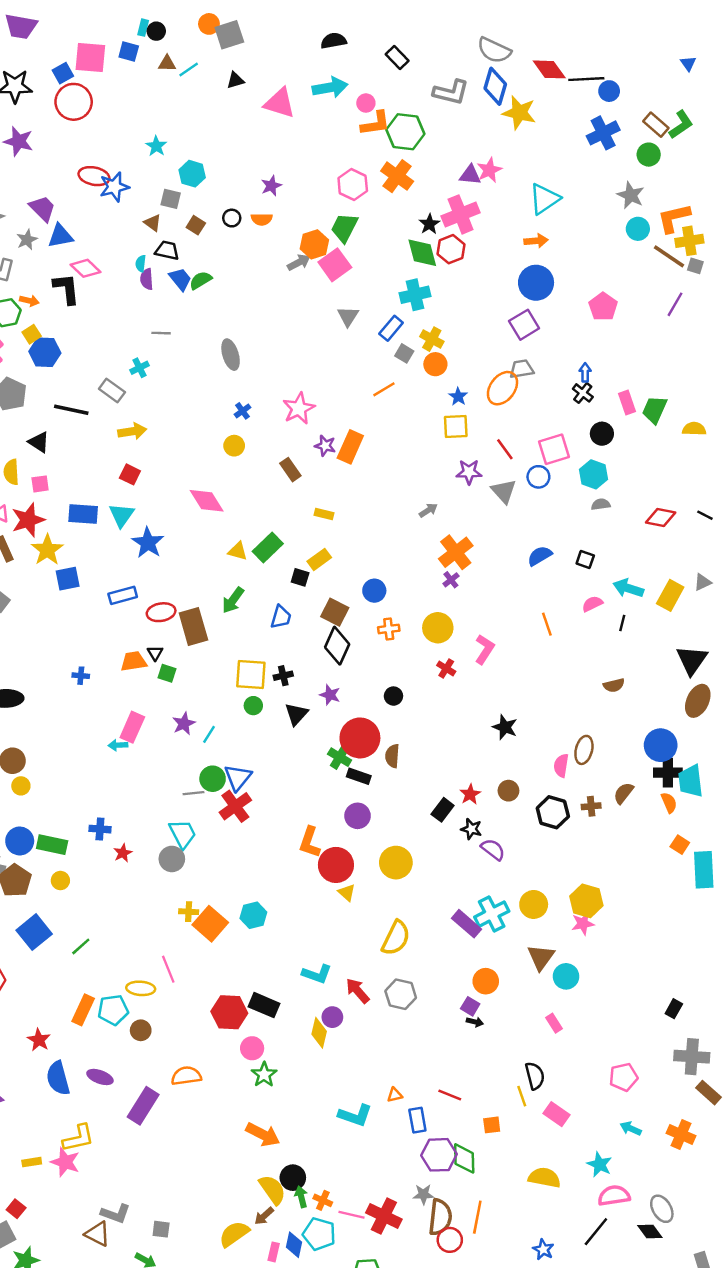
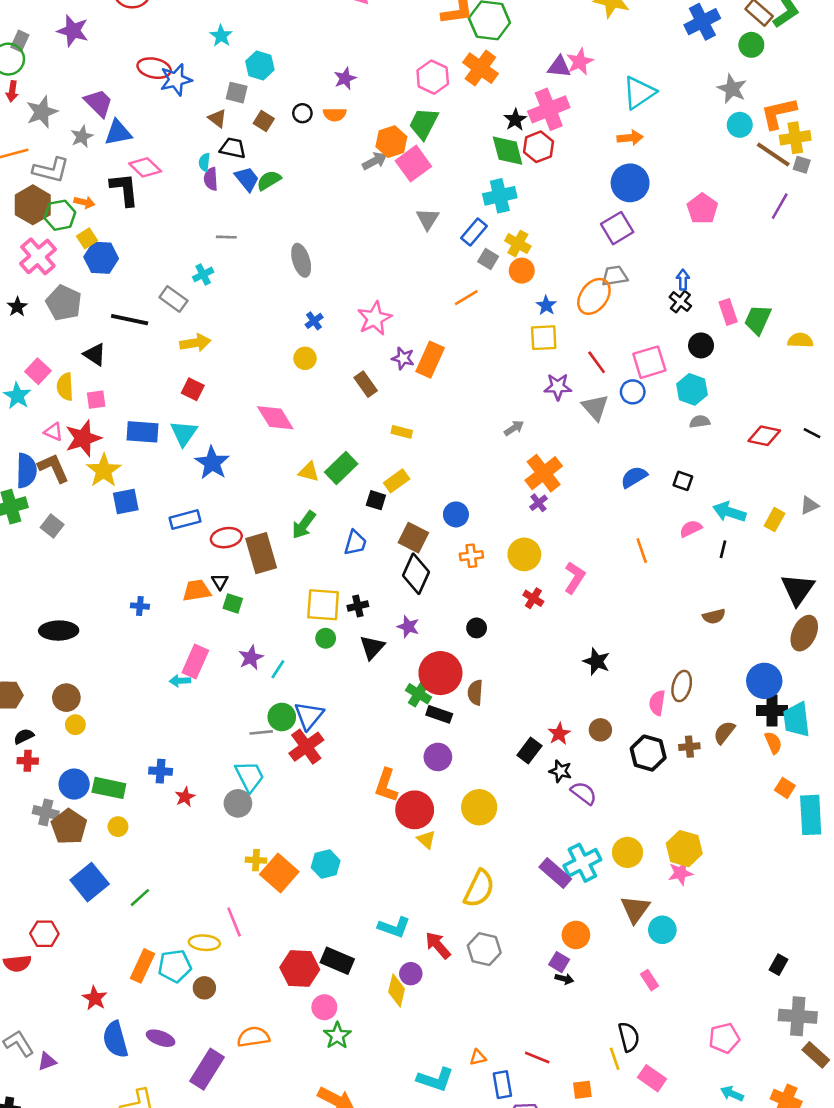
yellow rectangle: (670, 595) -> (775, 520), size x0.7

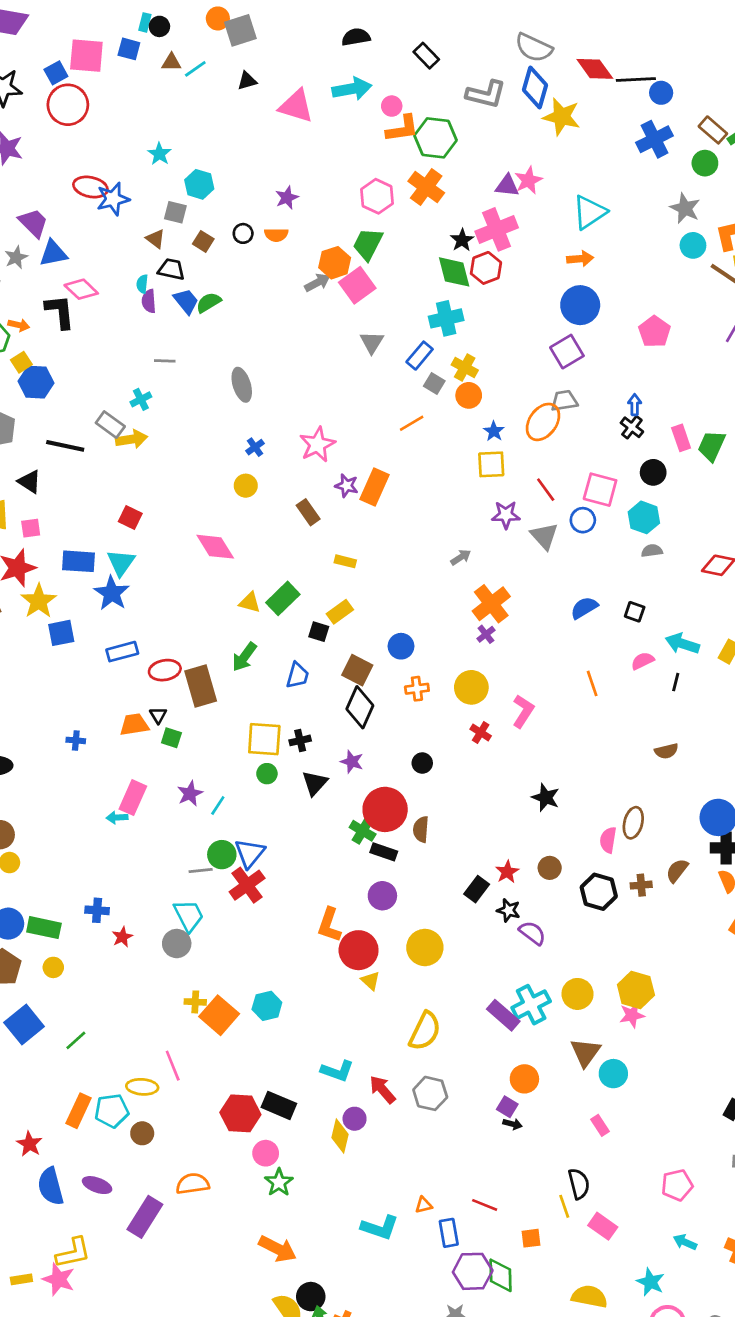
yellow arrow: (195, 343) -> (132, 439), moved
pink square: (649, 362) -> (600, 490), turned 32
blue star: (212, 463) -> (112, 593), moved

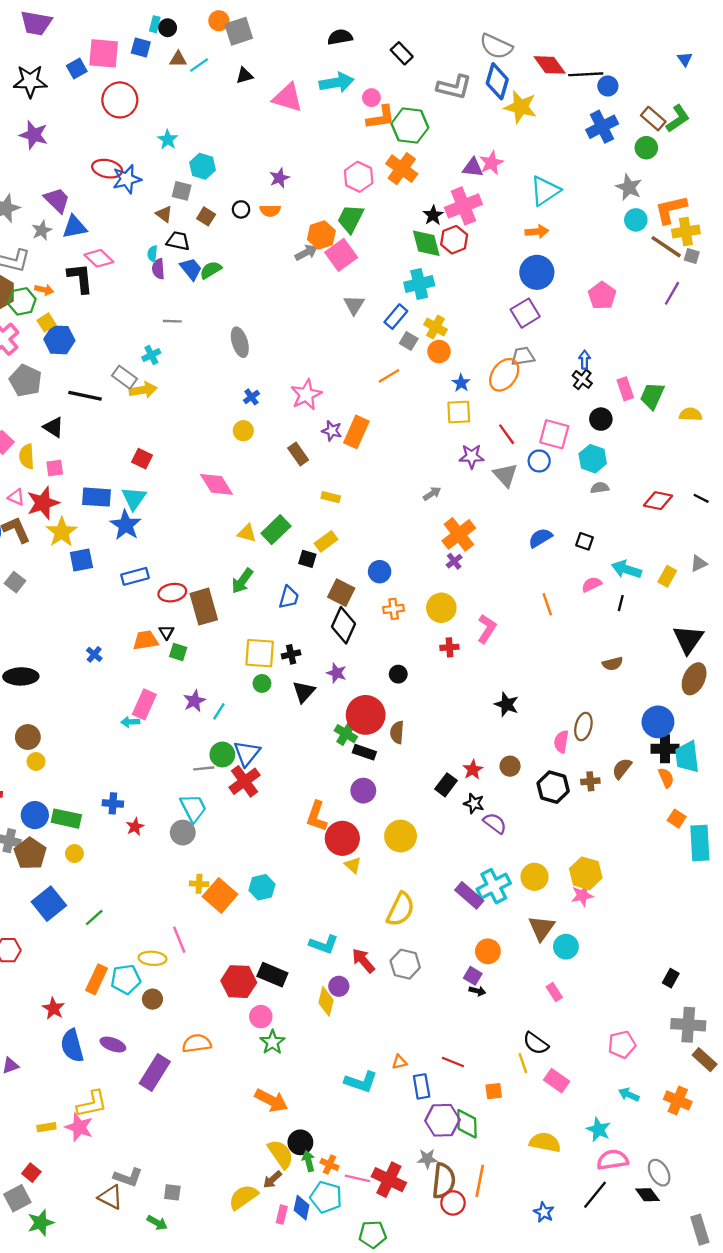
red circle: (68, 105) -> (120, 100), moved
red cross: (481, 732) -> (449, 647), turned -36
blue cross: (76, 740) -> (94, 654), turned 35
black semicircle: (579, 1184) -> (536, 1043), turned 140

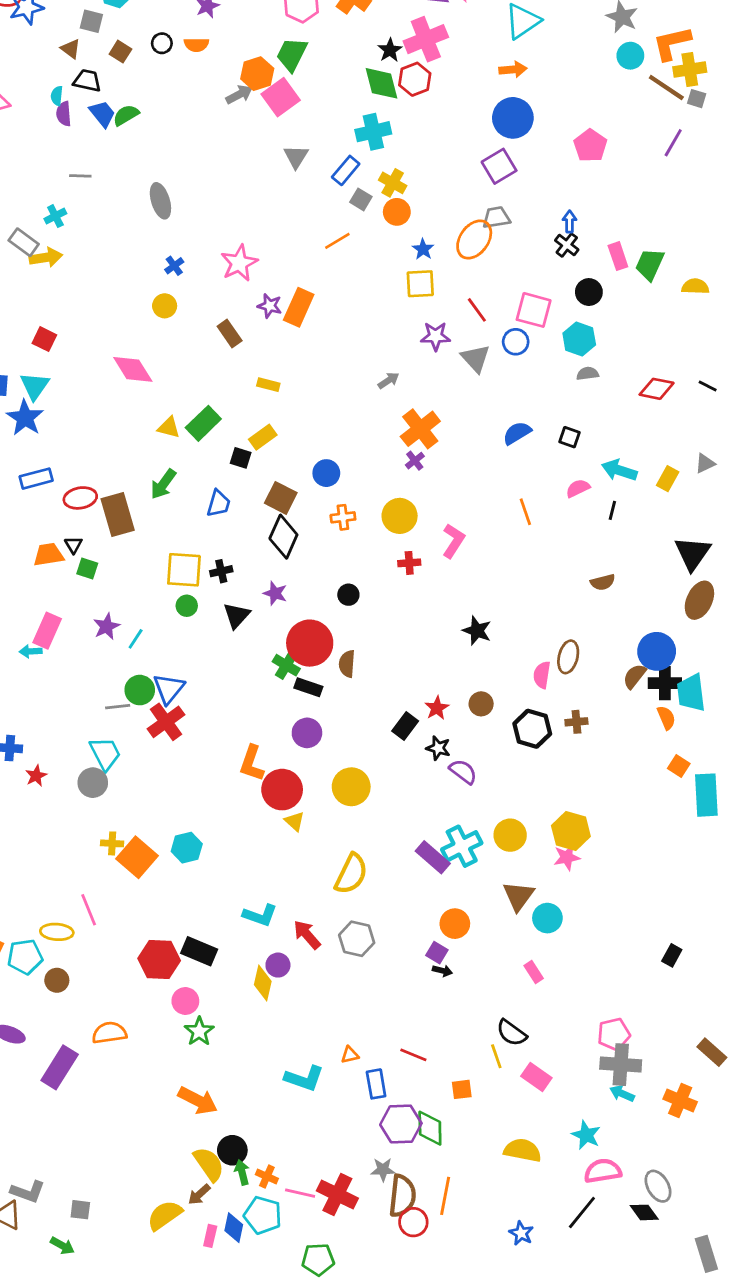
brown semicircle: (622, 768) -> (634, 676), moved
gray cross: (688, 1025) -> (621, 1065), moved

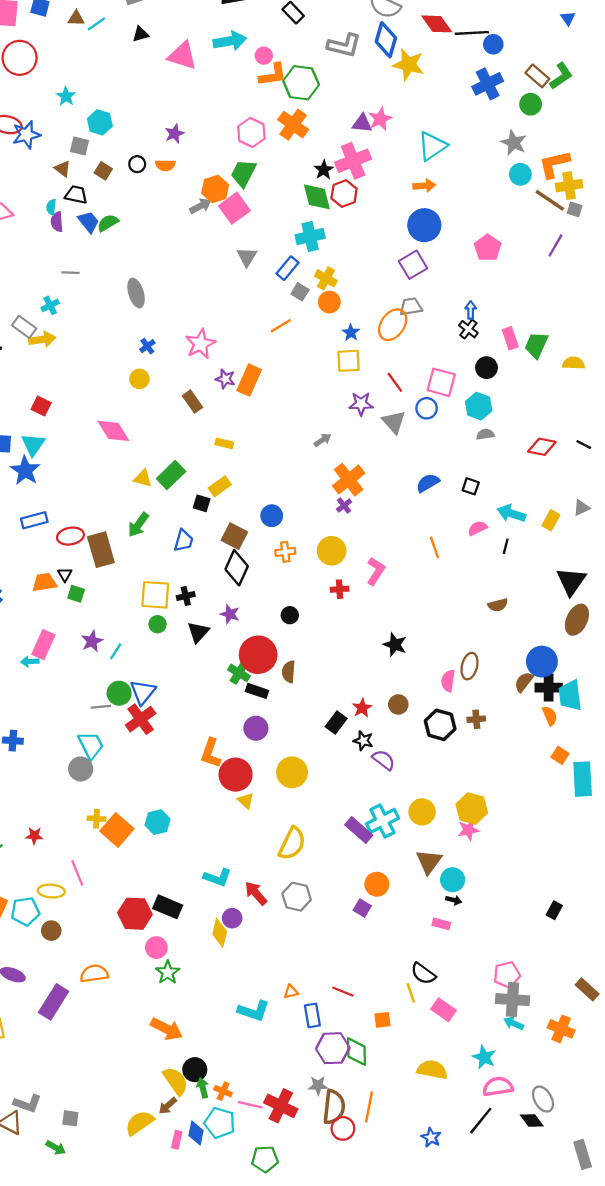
red star: (36, 776) -> (34, 836), moved, turned 30
black arrow: (442, 971) -> (454, 900), moved
pink rectangle: (534, 972) -> (441, 924), turned -42

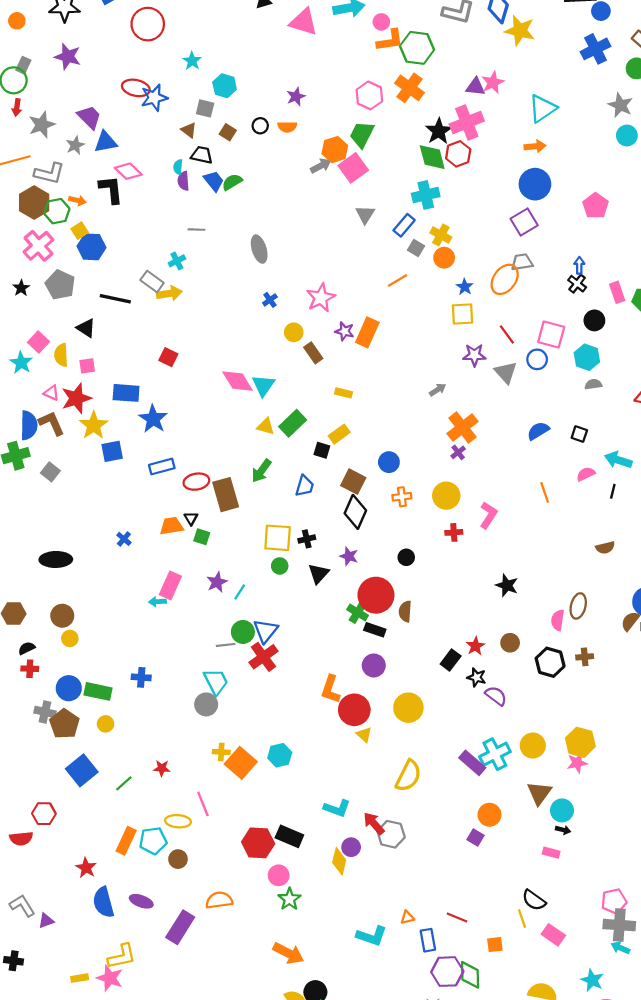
black star: (324, 170) -> (439, 131), size x1.4
yellow circle: (139, 379) -> (294, 332), moved
cyan triangle: (33, 444) -> (263, 385), moved
gray hexagon: (297, 897) -> (391, 834), moved

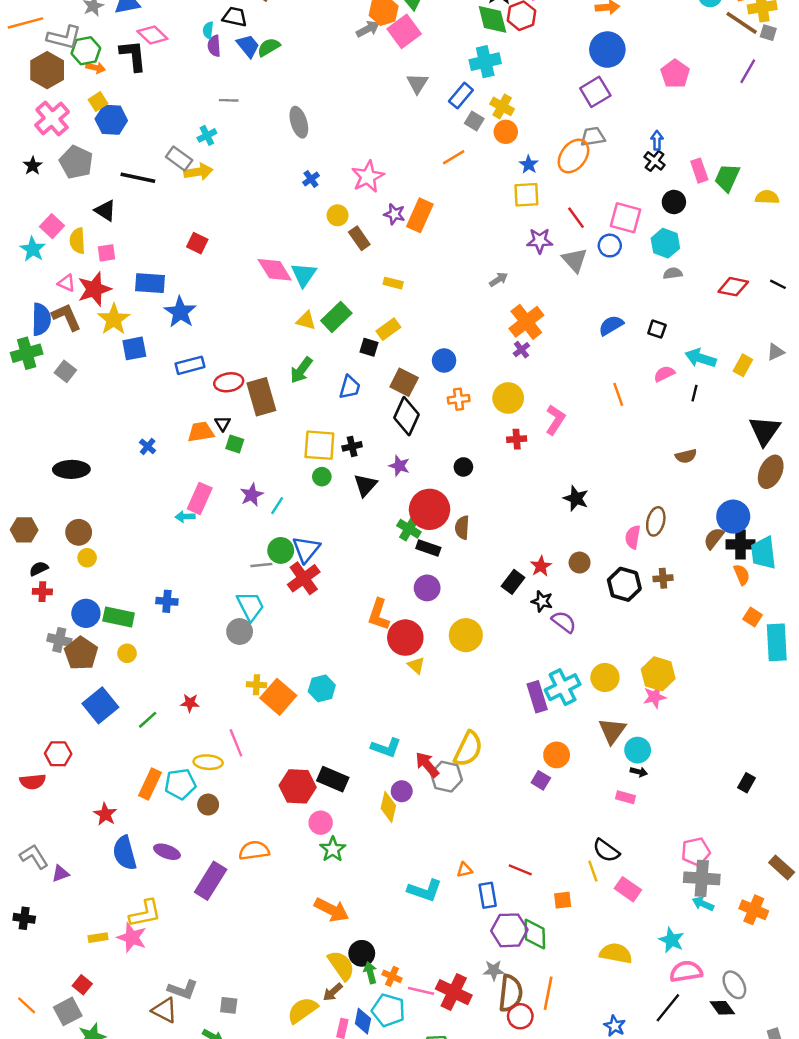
green hexagon: (57, 211) -> (86, 51), moved
purple rectangle: (472, 763) -> (537, 697), turned 32
yellow semicircle: (408, 776) -> (468, 749), moved

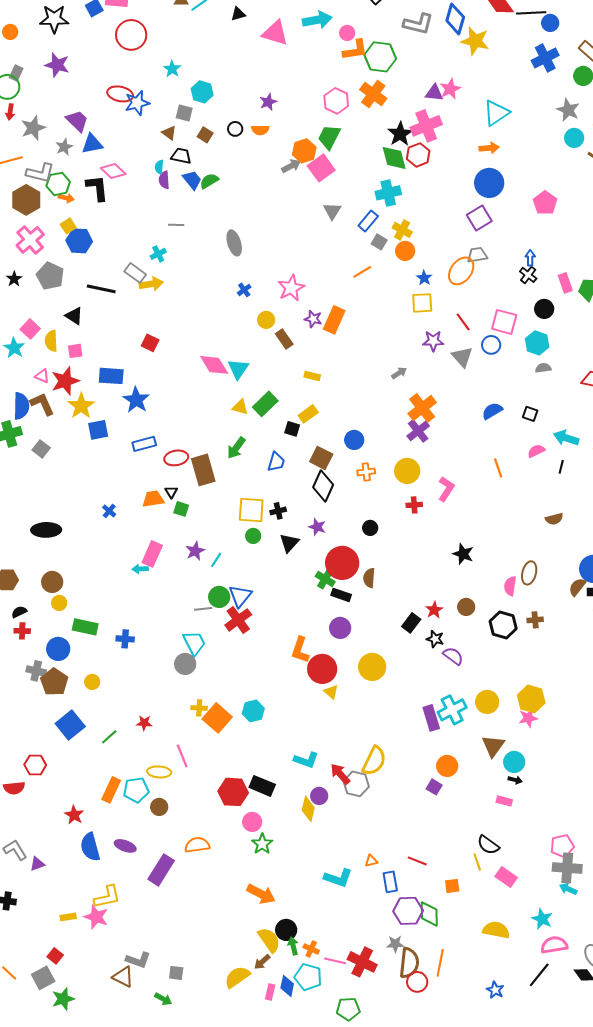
purple cross: (521, 350) -> (418, 431), size x1.6
green rectangle: (119, 617) -> (85, 627), moved

